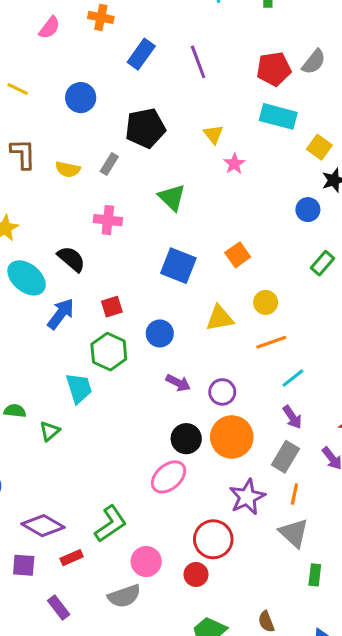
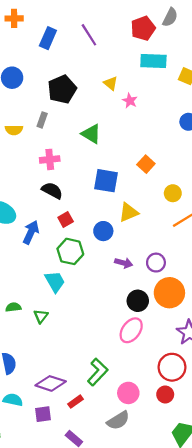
black semicircle: (71, 259) -> (52, 190), moved
yellow triangle: (220, 318) -> (129, 212), moved

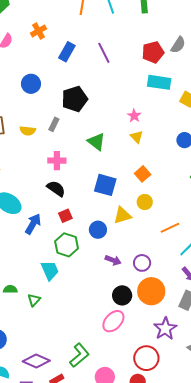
orange cross: (14, 18) -> (38, 31), turned -35
yellow triangle: (111, 83) -> (137, 137), moved
yellow circle: (173, 193) -> (145, 202), moved

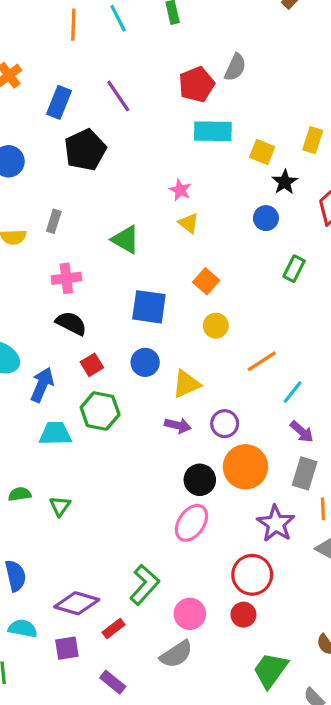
black pentagon: (75, 99) -> (85, 150), moved
yellow triangle: (122, 215) -> (186, 384), moved
blue circle: (98, 230) -> (145, 362), moved
cyan trapezoid: (50, 270) -> (55, 434), moved, turned -60

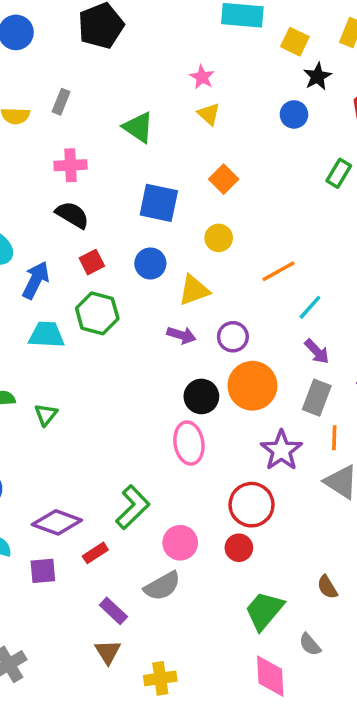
green rectangle: (294, 269) -> (339, 173), moved
yellow circle: (216, 326) -> (219, 238), moved
pink ellipse: (191, 523) -> (189, 443), turned -48
purple rectangle: (113, 682) -> (113, 611), moved

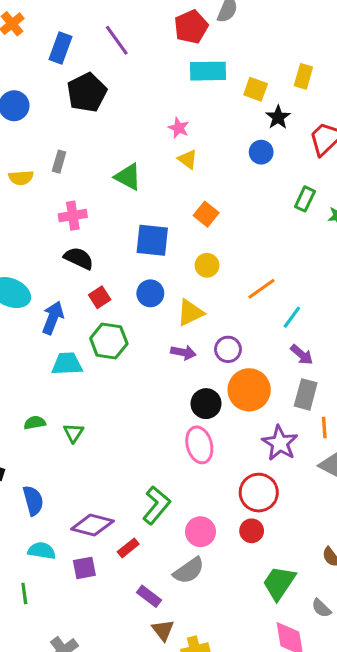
brown triangle: (108, 652) -> (163, 630), moved

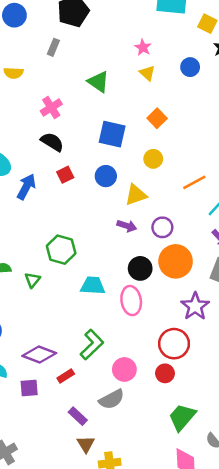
blue circle: (261, 152) -> (190, 67), moved
gray rectangle: (59, 162) -> (53, 47), moved
pink cross: (73, 216) -> (51, 108), turned -30
green hexagon: (109, 341) -> (61, 250), moved
cyan trapezoid: (67, 364) -> (93, 286), moved

